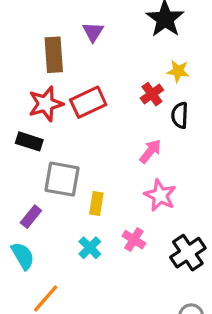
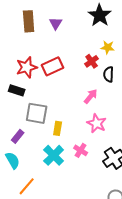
brown rectangle: (54, 55) -> (29, 21), moved
cyan cross: (90, 248) -> (54, 155), size x1.5

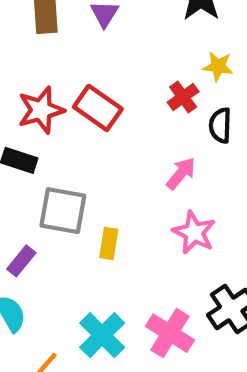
red rectangle: (53, 66) -> (98, 108), turned 60
pink cross: (81, 150) -> (170, 333), moved, size x1.5
cyan cross: (54, 155) -> (102, 335), moved

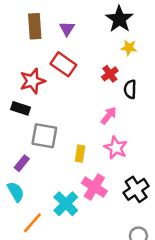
yellow star: (218, 66) -> (129, 48), moved
red rectangle: (98, 108) -> (63, 64), moved
yellow rectangle: (109, 243) -> (80, 154), moved
pink cross: (170, 333) -> (94, 187), moved

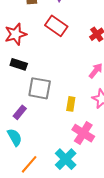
red star: (32, 81) -> (16, 34), moved
cyan cross: (66, 204) -> (66, 159), moved

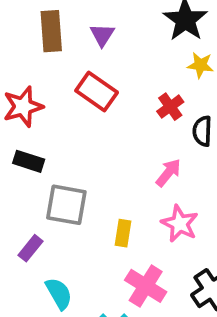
cyan semicircle: (15, 137) -> (59, 294), moved

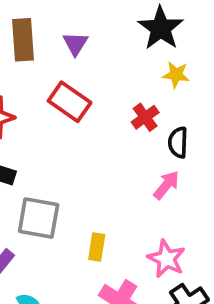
pink arrow: (168, 173) -> (166, 185), moved
pink star: (180, 224) -> (166, 259), moved

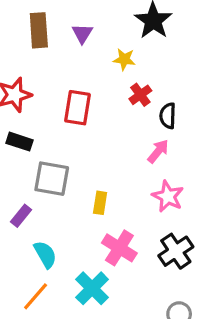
yellow star: (176, 75) -> (124, 59), moved
red rectangle: (70, 102) -> (77, 108), moved, turned 64
pink star: (166, 259) -> (168, 196), moved

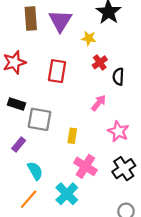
purple triangle: (82, 34) -> (60, 21), size x1.6
black rectangle: (19, 142) -> (16, 104), moved
pink arrow: (158, 151) -> (99, 103), moved

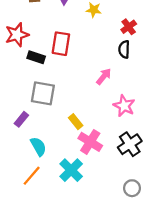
red cross: (100, 62) -> (129, 27), moved
black rectangle: (16, 104) -> (36, 57), moved
yellow rectangle: (72, 136) -> (76, 122), moved, turned -48

